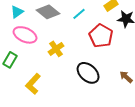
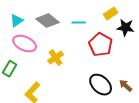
cyan line: (79, 14) -> (79, 23), turned 40
black ellipse: (88, 73) -> (101, 85), moved

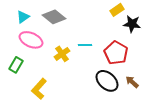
cyan line: (79, 23) -> (85, 45), moved
red pentagon: (101, 45) -> (116, 53), moved

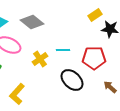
red pentagon: (116, 53) -> (94, 58), turned -30
black ellipse: (107, 81) -> (72, 80), moved

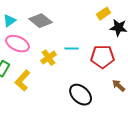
black ellipse: (72, 80) -> (81, 95), moved
yellow L-shape: (17, 94) -> (23, 81), moved

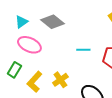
yellow cross: (49, 58) -> (60, 80), moved

